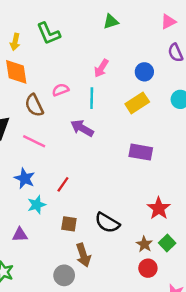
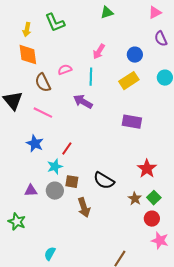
cyan star: (37, 205) -> (55, 167), moved
red circle: (148, 268) -> (152, 219), moved
gray circle: (64, 275) -> (55, 191), moved

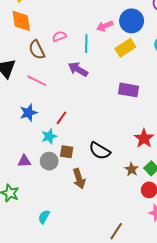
pink arrow: (99, 52) -> (105, 26), moved, turned 35
blue circle: (135, 55) -> (132, 21), size x1.5
blue star: (35, 144) -> (28, 113), turned 30
cyan semicircle: (50, 254) -> (44, 217), moved

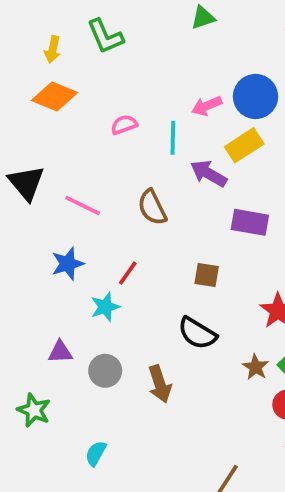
orange diamond: (21, 21) -> (54, 96), turned -60
brown semicircle: (37, 50) -> (152, 207), moved
purple arrow: (78, 69) -> (209, 174), moved
brown square: (67, 152) -> (207, 275), moved
gray circle: (49, 161) -> (105, 371), moved

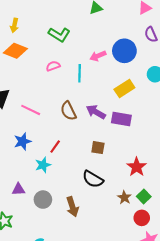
green L-shape: (105, 36) -> (59, 34), moved, turned -35
yellow rectangle: (244, 145) -> (124, 88), moved
purple arrow: (209, 174) -> (96, 112), moved

